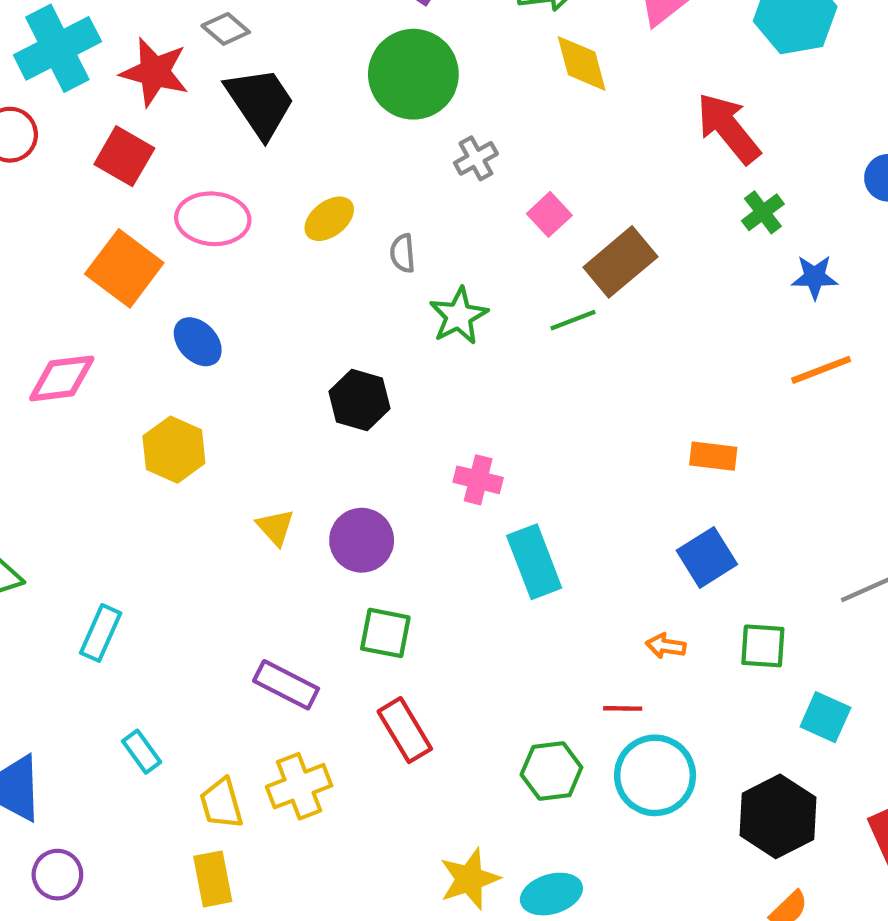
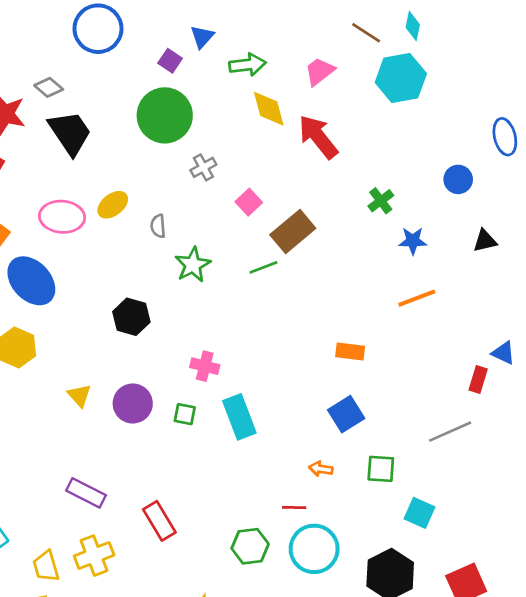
red arrow: (728, 128) -> (318, 137), moved
pink ellipse: (213, 219) -> (62, 217), moved
blue ellipse: (198, 342) -> (31, 281), size x1.6
green square: (385, 633) -> (185, 414), moved, size x0.7

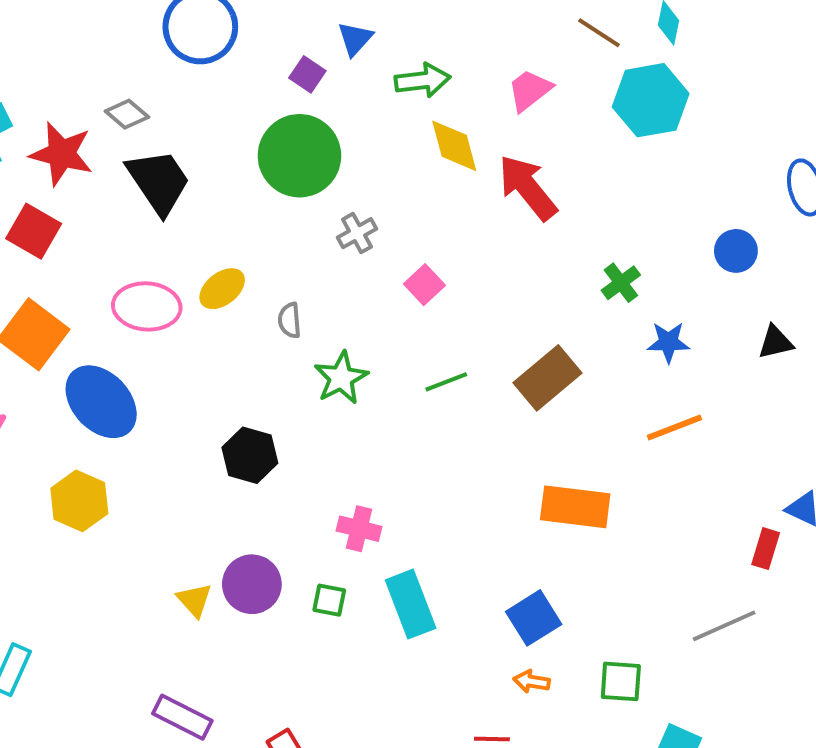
brown rectangle: (293, 231) -> (547, 378), moved
orange rectangle: (350, 351) -> (575, 507), size x1.6
yellow triangle: (79, 395) -> (194, 600), moved
blue square: (346, 414) -> (534, 618), moved

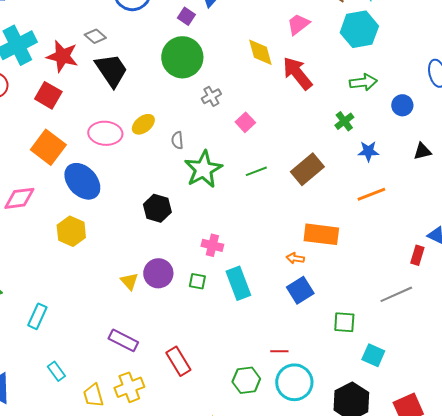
green arrow: (422, 80) -> (363, 82), moved
green star: (341, 378) -> (203, 169), size x1.4
orange arrow: (532, 681) -> (295, 258), moved

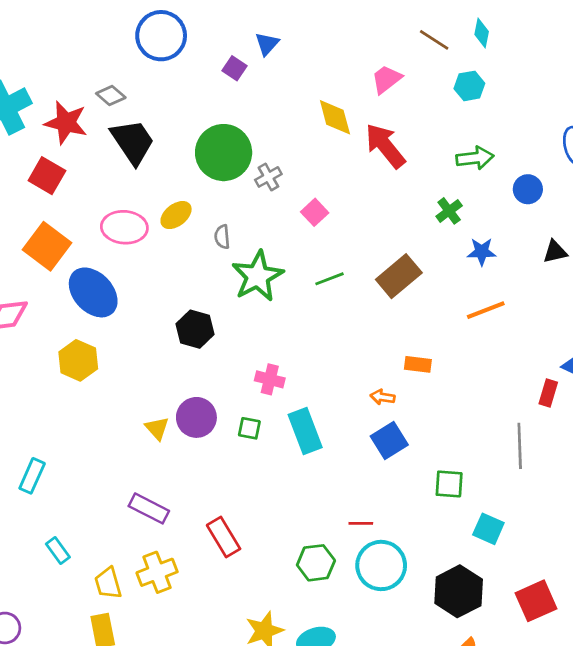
cyan hexagon: (359, 29) -> (469, 86), size x0.6
green circle: (182, 57) -> (224, 153), moved
orange rectangle: (321, 234) -> (418, 364), size x0.6
gray line: (396, 294) -> (520, 446), turned -68

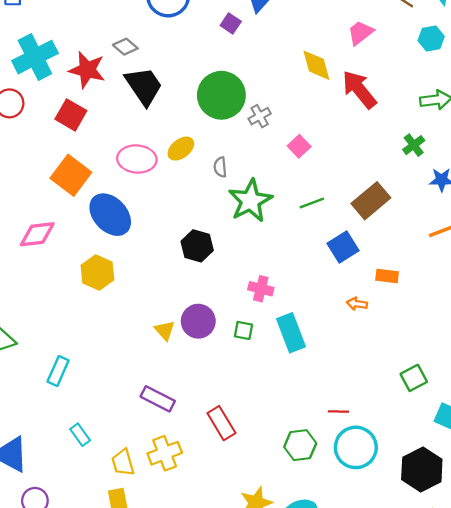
blue square: (389, 441) -> (343, 247), moved
green square: (449, 484) -> (414, 378), turned -32

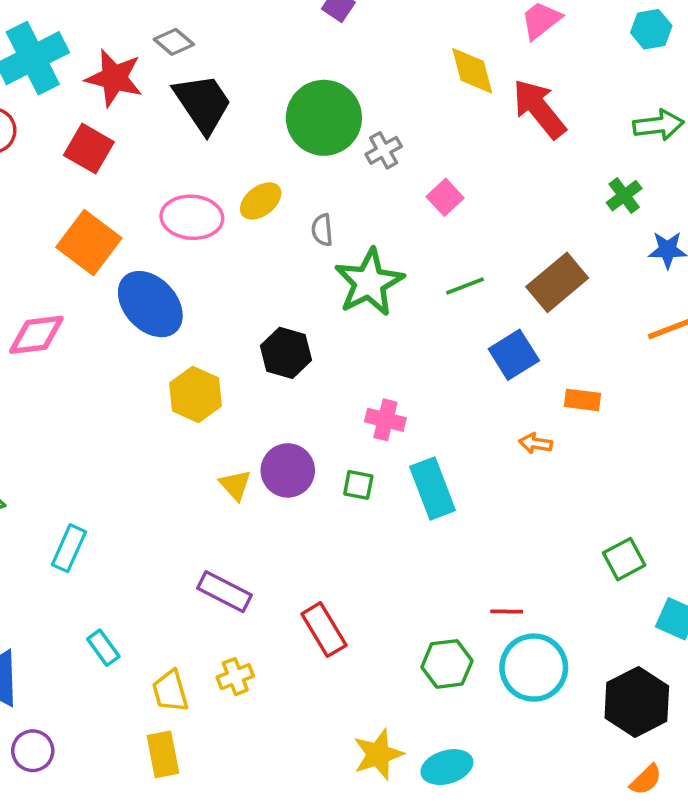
yellow hexagon: (97, 273) -> (196, 394), moved
yellow cross: (165, 453) -> (235, 677), size x0.7

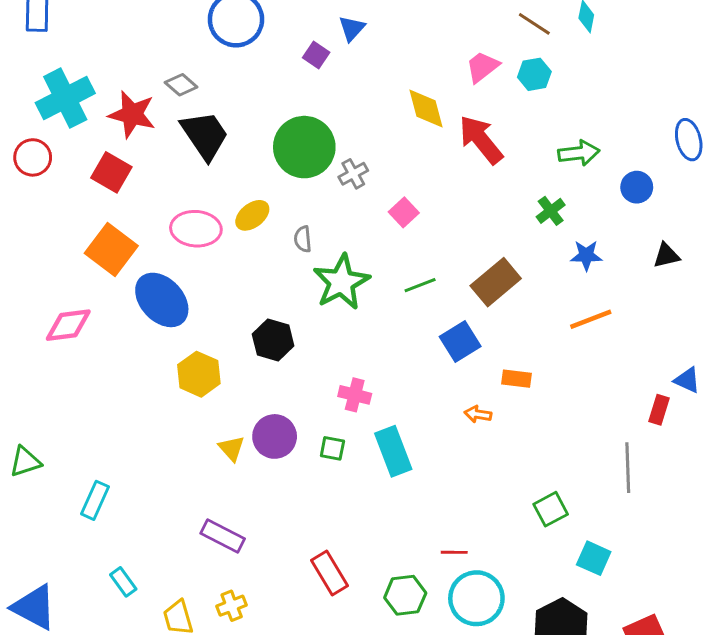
cyan hexagon: (651, 29) -> (534, 74), moved
red rectangle: (324, 630) -> (329, 573), moved

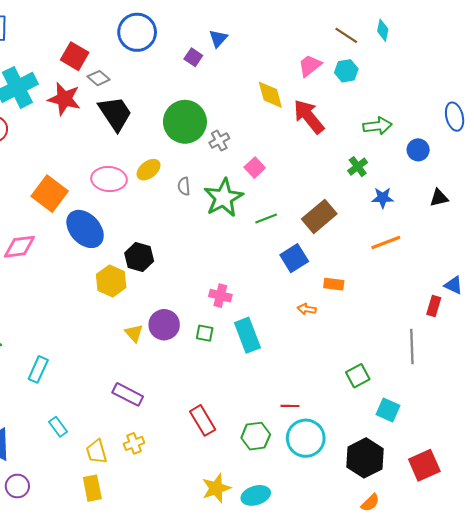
red square: (111, 172) -> (75, 56), moved
green star: (341, 282) -> (223, 198), moved
black hexagon: (273, 340) -> (139, 257), moved

